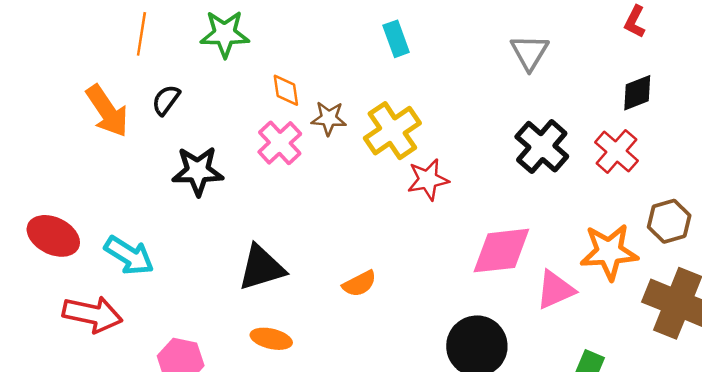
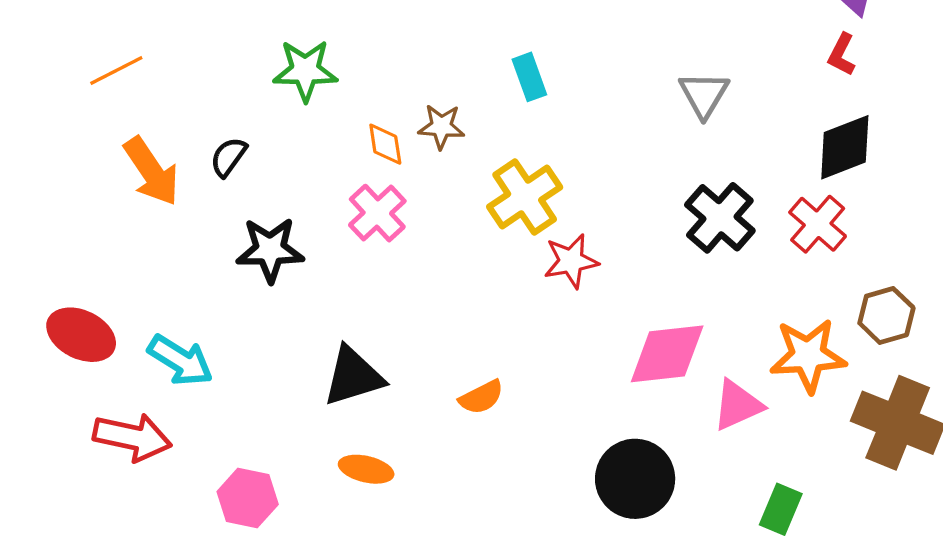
orange line: (141, 34) -> (116, 71), moved, turned 54
black diamond: (637, 93) -> (845, 147), size x1.4
brown star: (329, 118) -> (441, 127), moved

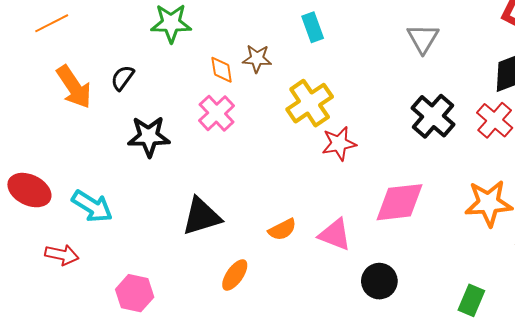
pink triangle: (738, 405) -> (335, 235), moved, turned 45
red arrow: (132, 437) -> (62, 255), size x0.7
orange ellipse: (366, 469) -> (235, 275), moved, turned -68
black circle: (635, 479) -> (379, 281), size x0.7

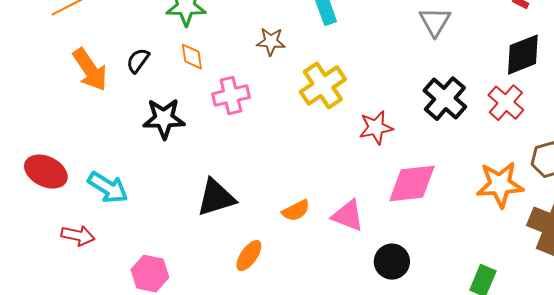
orange diamond: (222, 70) -> (192, 57), moved
pink cross: (217, 113) -> (231, 96), turned 30
red star: (339, 144) -> (376, 128), moved

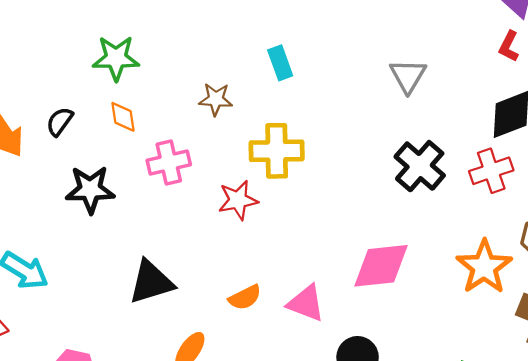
yellow cross: (323, 86) -> (277, 151), turned 33
red cross: (506, 103) -> (491, 171), turned 30
red star: (376, 128) -> (238, 200), moved
orange star: (500, 185) -> (484, 267), turned -30

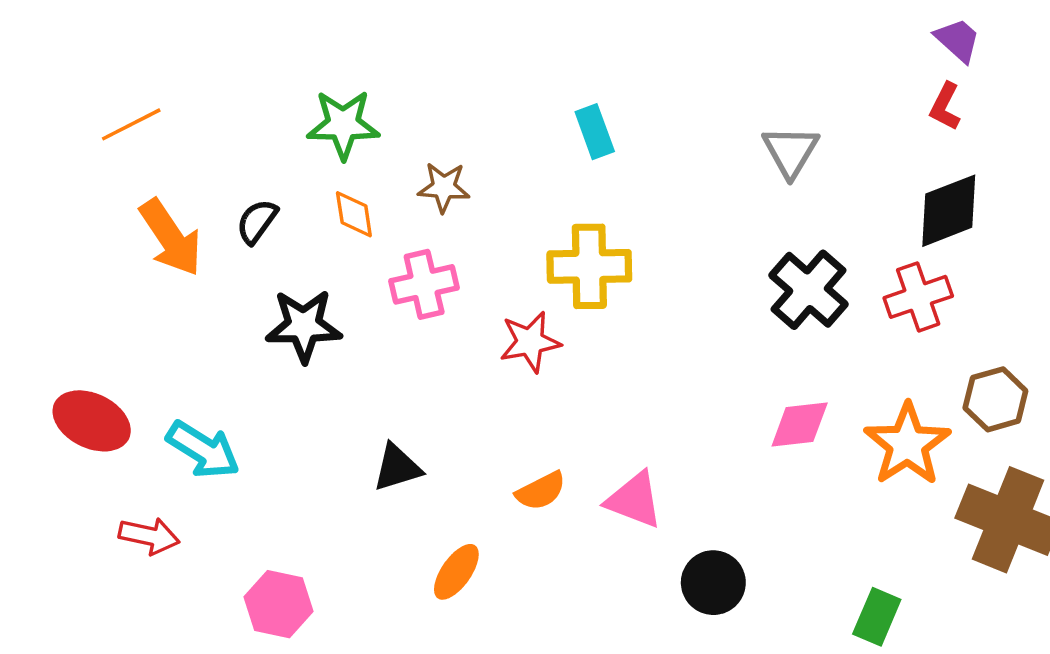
brown star: (216, 99) -> (444, 187), moved
pink diamond: (381, 266) -> (800, 424), moved, size x0.7
black triangle: (151, 282) -> (397, 468), size x0.7

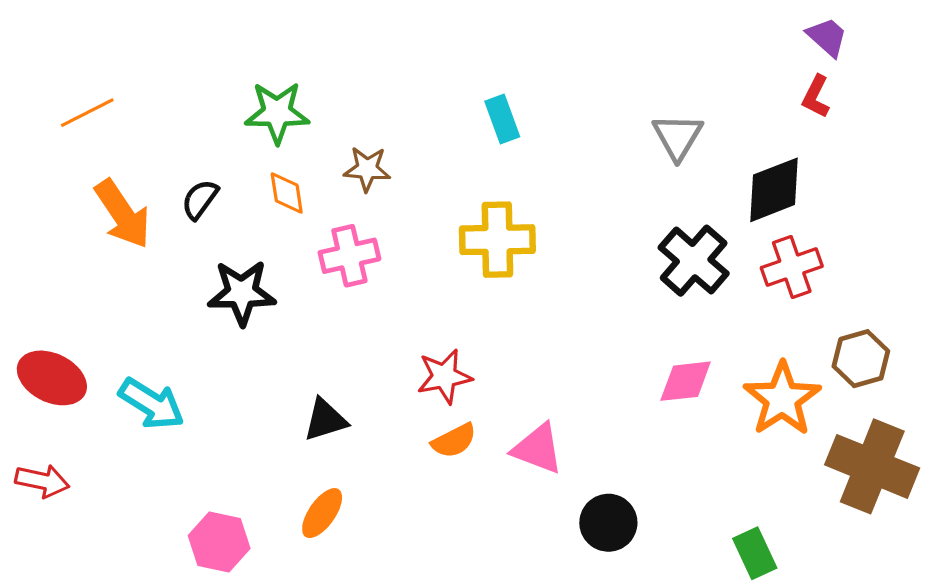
black diamond: (949, 211) -> (774, 190), moved
red star: (530, 342) -> (444, 376), moved
red arrow: (149, 536) -> (42, 481), moved
orange ellipse: (456, 572) -> (322, 513), moved
green rectangle: (877, 617) -> (755, 553), turned -48

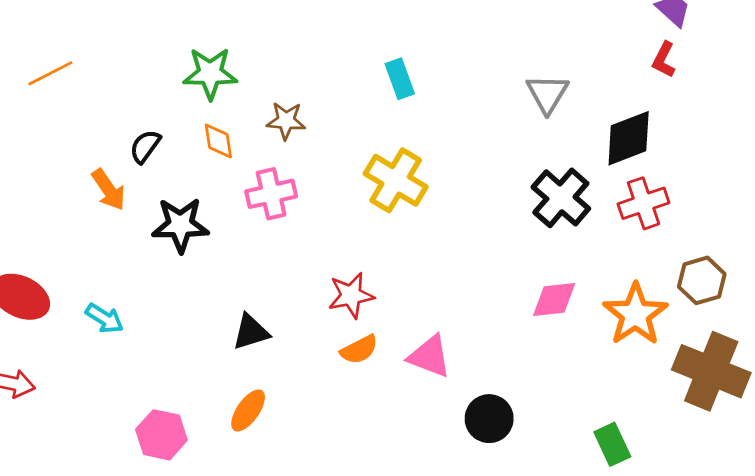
orange arrow: (123, 214) -> (109, 190), moved, size x0.7
yellow cross: (497, 240) -> (396, 180), turned 32
cyan arrow: (152, 404) -> (105, 318), size x0.7

